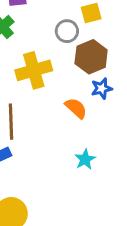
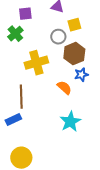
cyan star: (85, 159) -> (70, 122), size x1.5

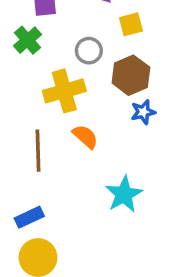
gray circle: (58, 37) -> (89, 51), moved
orange semicircle: (64, 88) -> (85, 137), moved
blue rectangle: (13, 120) -> (29, 217), moved

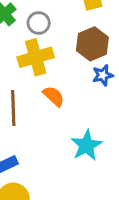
gray circle: (89, 51) -> (39, 23), moved

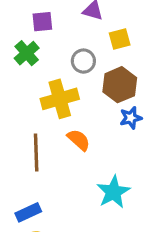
gray circle: (39, 23) -> (83, 61), moved

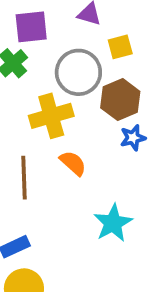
purple square: (42, 22) -> (31, 27), size x1.4
gray circle: (83, 61) -> (78, 72), size x1.6

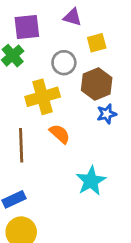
gray circle: (78, 72) -> (64, 63), size x0.7

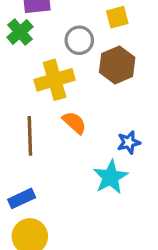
blue star: (107, 114) -> (129, 142), moved

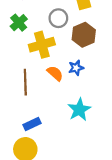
green cross: (20, 32) -> (19, 23), moved
blue star: (129, 142) -> (76, 68), moved
blue rectangle: (22, 198) -> (32, 124), moved

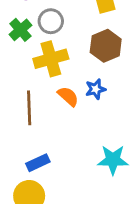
gray circle: (58, 18) -> (51, 21), moved
cyan star: (79, 110) -> (113, 160), moved, turned 30

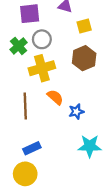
blue star: (96, 89) -> (76, 112), moved

